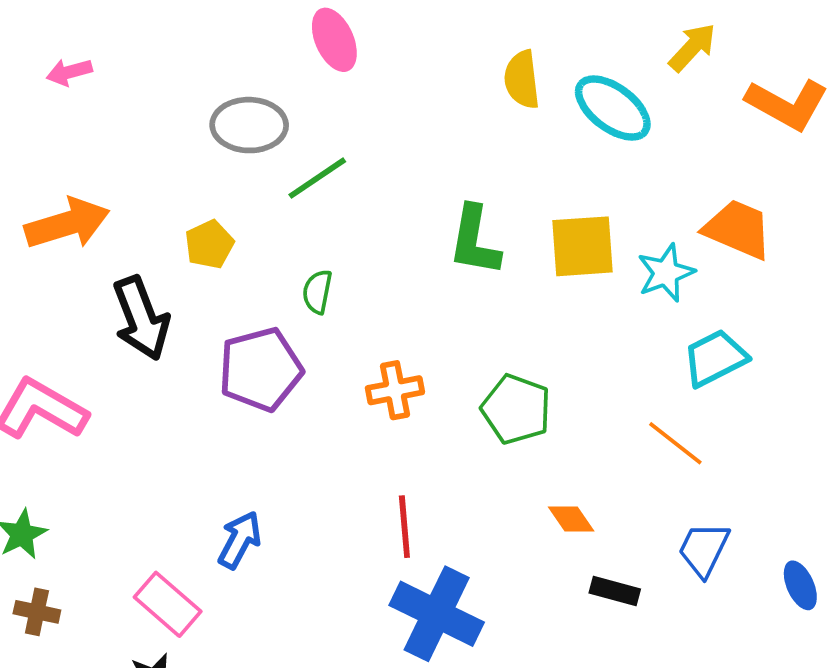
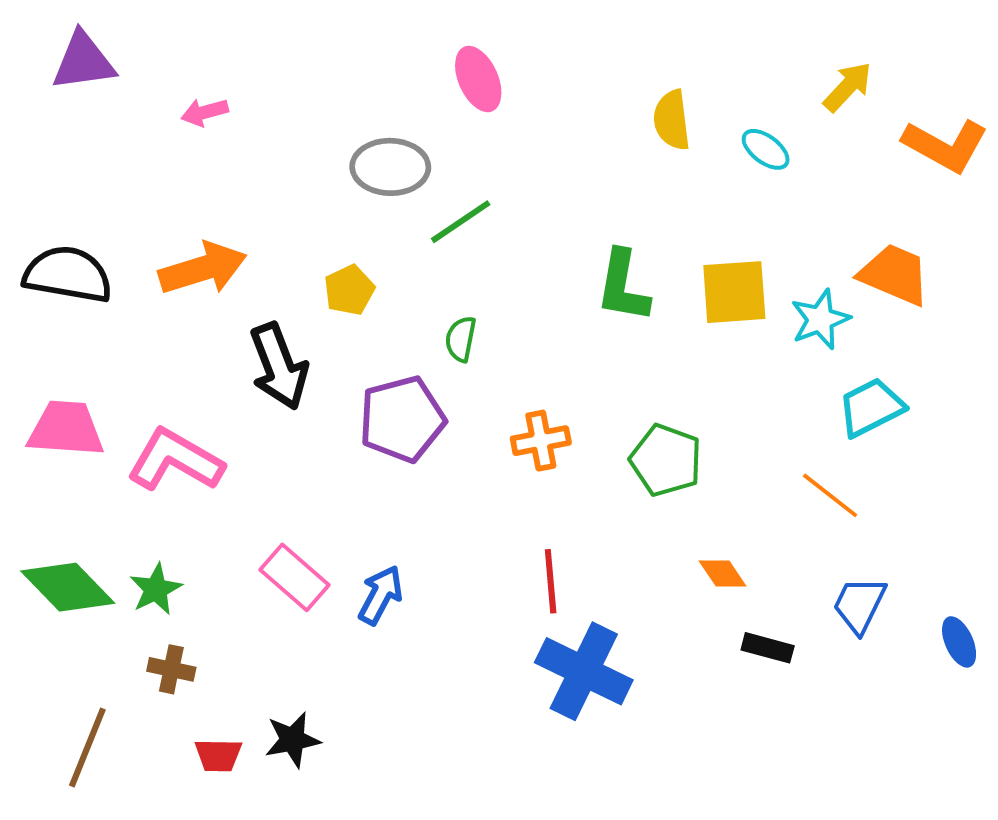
cyan ellipse: (613, 108) -> (766, 149), size x0.6
pink rectangle: (168, 604) -> (295, 577), moved

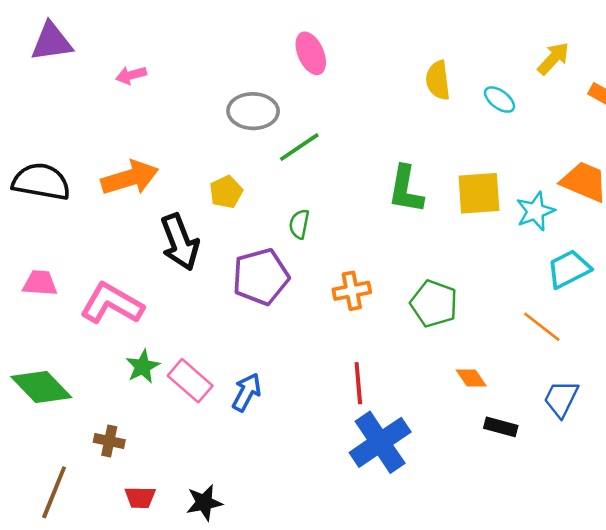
pink trapezoid: (66, 429) -> (40, 283), size x0.7
green star: (156, 589) -> (143, 367), moved
blue cross: (584, 671) -> (380, 442), turned 30
black star: (293, 740) -> (204, 503), moved

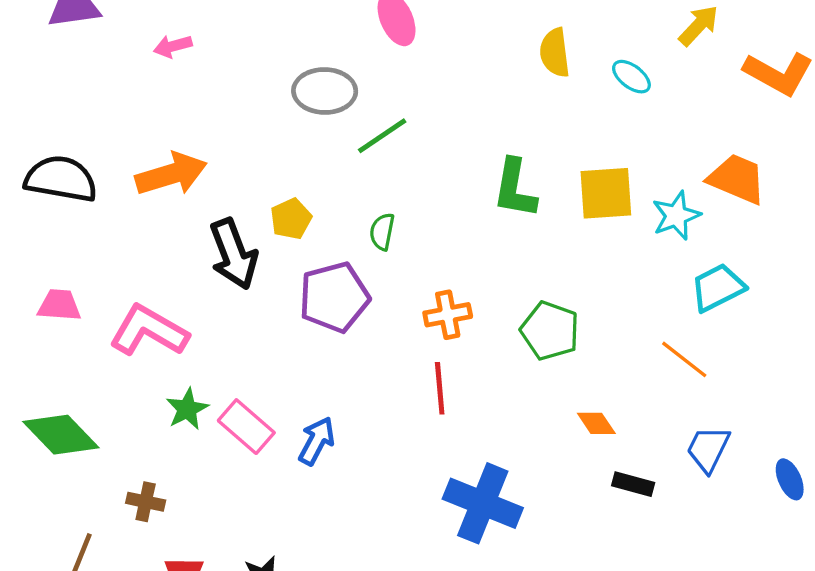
yellow pentagon: (226, 192) -> (291, 219), moved
red line: (358, 383) -> (440, 388), moved
blue cross: (380, 442) -> (483, 503), turned -34

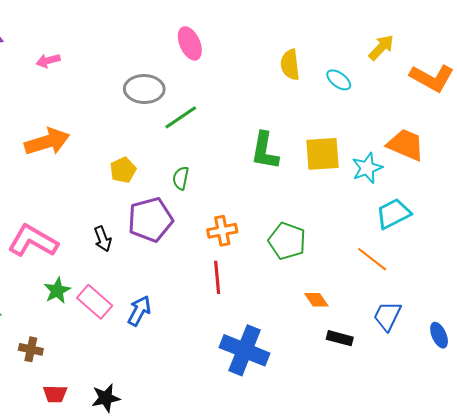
black arrow: (234, 254) -> (103, 239), moved, size x0.6

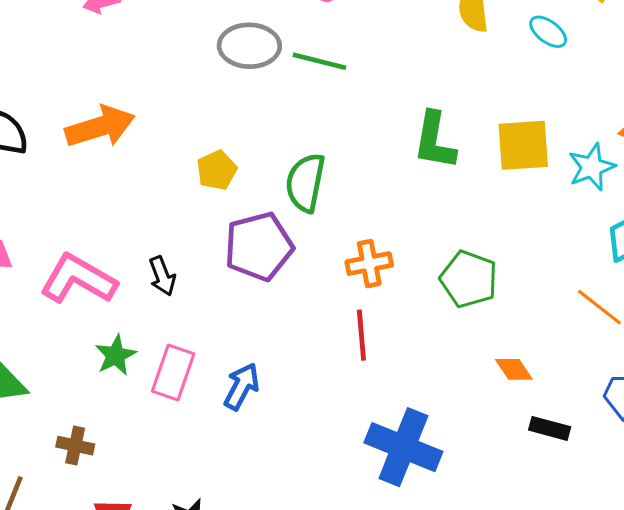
green line: (181, 117) -> (319, 61), moved, turned 48
green semicircle: (181, 178) -> (305, 183), size x1.6
black arrow: (103, 239) -> (162, 276), moved
pink rectangle: (95, 302) -> (173, 372), turned 68

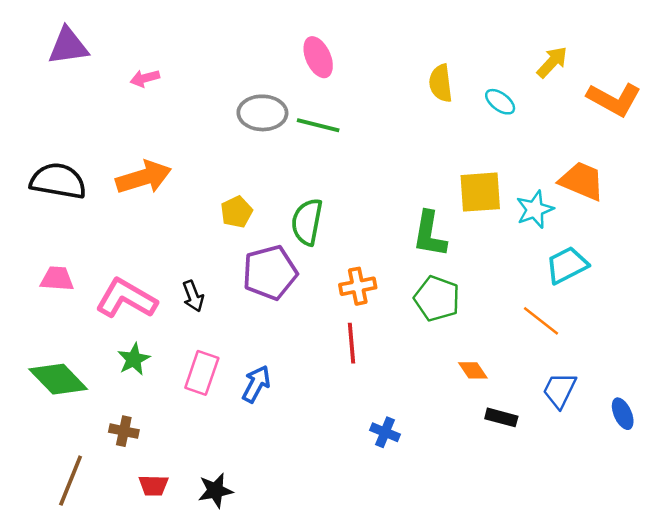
green L-shape: (435, 141) -> (430, 234), moved
green star: (116, 355) -> (134, 359), moved
blue cross: (403, 447) -> (385, 432), size x0.5

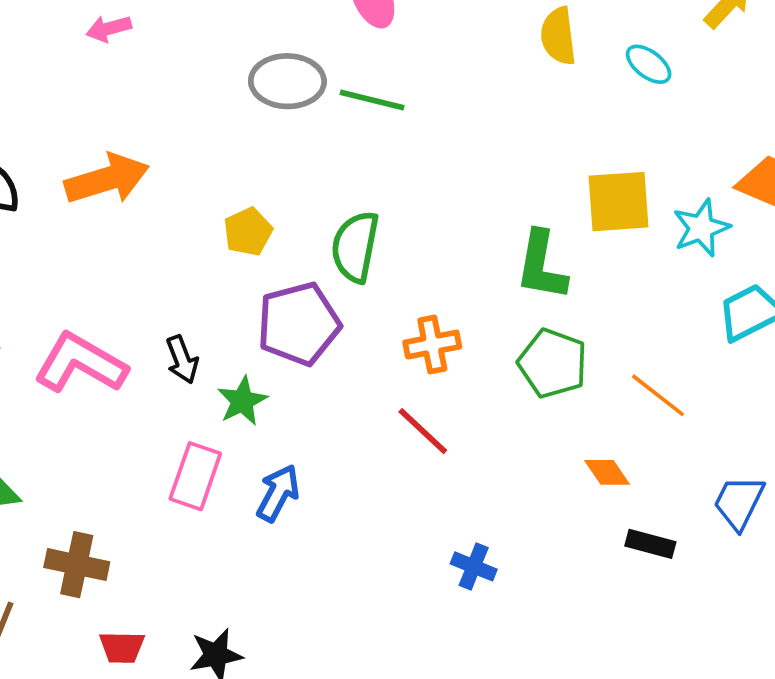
orange line: (541, 321) -> (658, 395), moved
red line: (352, 343) -> (423, 431), turned -42
green star: (134, 359) -> (242, 401), moved
brown cross: (124, 431) -> (77, 565), size x1.4

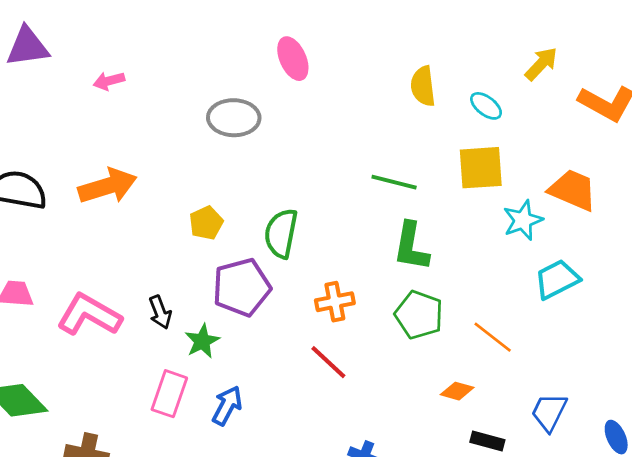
green line: (372, 100) -> (394, 182), moved
yellow square: (618, 202) -> (481, 168), moved
orange diamond: (607, 472) -> (457, 391), turned -40

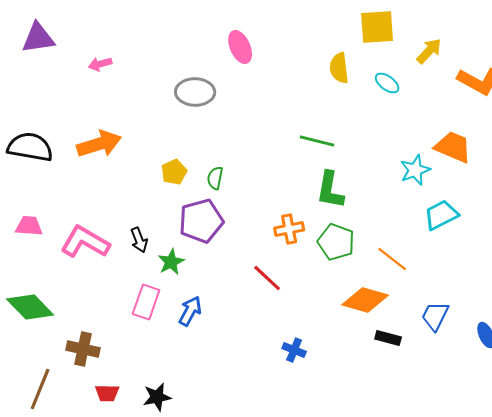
yellow square: (481, 168) -> (377, 27), moved
green semicircle: (281, 233) -> (215, 178), moved, size x0.6
orange cross: (335, 302) -> (289, 229), moved
orange diamond: (457, 391) -> (365, 300), size x1.8

